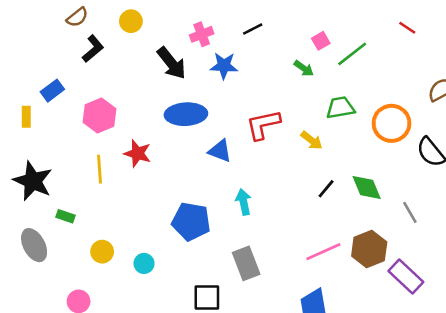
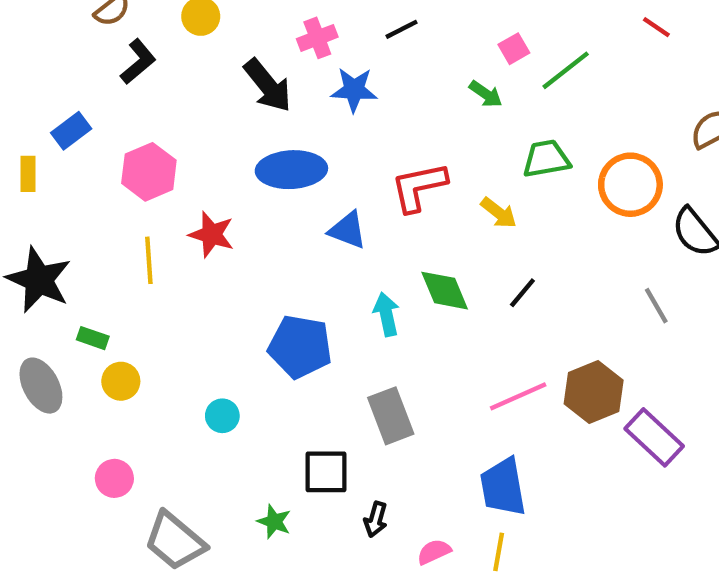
green diamond: (367, 187) -> (445, 291), moved
gray line: (410, 212) -> (656, 306), moved
yellow circle: (102, 252) -> (121, 381), moved

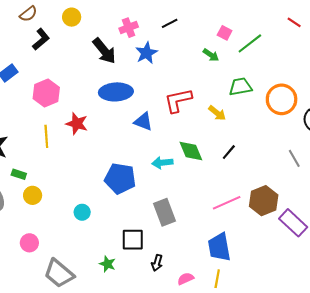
pink square: (514, 49) -> (225, 33), turned -32
blue star: (354, 90) -> (146, 53), turned -30
cyan arrow: (386, 314) -> (162, 163), turned -84

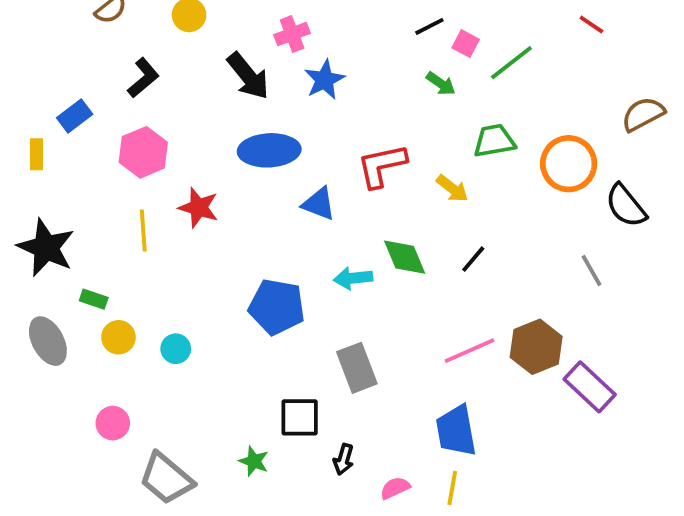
black line: (170, 23) -> (429, 26), moved
black L-shape: (41, 39) -> (143, 78), moved
cyan circle: (82, 212) -> (176, 349), moved

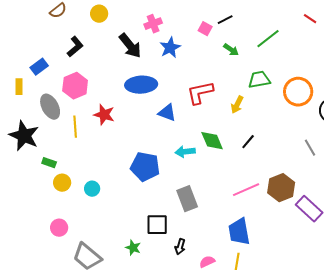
pink square: (466, 44) -> (205, 29), moved
yellow arrow: (452, 188) -> (237, 105), turned 78
gray ellipse: (48, 341) -> (50, 107), moved

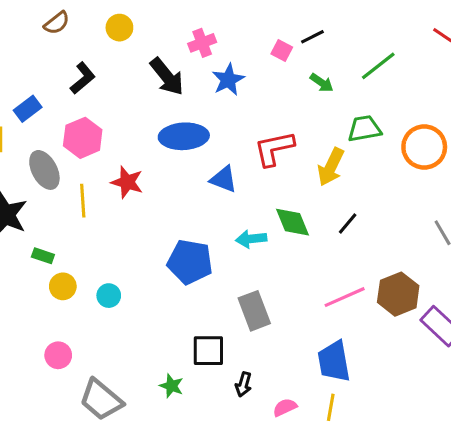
yellow arrow: (237, 105) -> (331, 167), size x1.4

